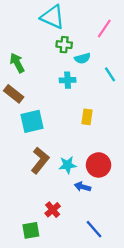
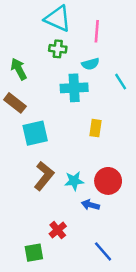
pink line: (104, 29) -> (97, 31), moved, turned -30
green cross: (64, 45) -> (58, 49), moved
cyan cross: (68, 80) -> (74, 88), size x1.5

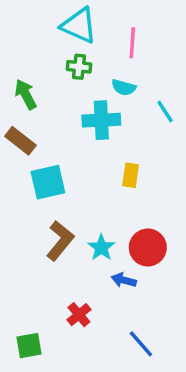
cyan semicircle: (90, 64) -> (124, 87), turned 30
cyan star: (74, 181) -> (101, 247), turned -30
green square: (34, 253) -> (29, 346), moved

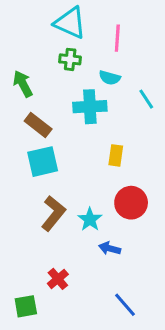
brown rectangle: (20, 141) -> (38, 125), moved
red circle: (148, 247) -> (131, 203), moved
red cross: (79, 315) -> (58, 279), moved

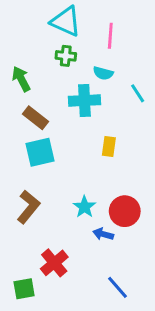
red circle: (131, 203) -> (125, 211), moved
brown L-shape: (53, 213) -> (28, 207), moved
red cross: (58, 279) -> (54, 263), size x1.4

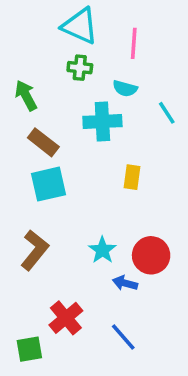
blue line: (118, 287) -> (123, 337), moved

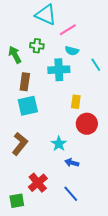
pink line: (134, 43) -> (68, 30), moved, turned 54
green cross: (80, 68) -> (37, 46), moved
brown rectangle: (43, 142) -> (25, 82), turned 60
red circle: (151, 255) -> (87, 124), moved

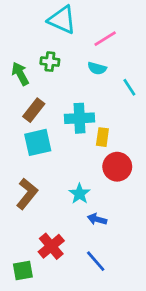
pink line: (68, 30) -> (105, 39), moved
cyan cross: (59, 70) -> (80, 118), moved
brown rectangle: (25, 82) -> (34, 110), turned 30

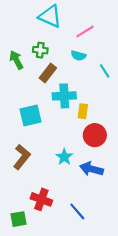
brown rectangle: (34, 110) -> (48, 73), moved
blue arrow: (97, 219) -> (92, 169), moved, size x1.5
red cross: (51, 246) -> (41, 199), turned -30

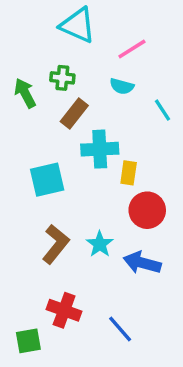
brown L-shape: (22, 157) -> (56, 244), moved

